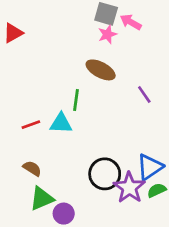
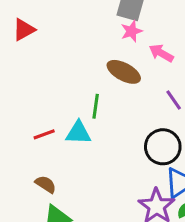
pink arrow: (131, 22) -> (161, 53), moved
black circle: (105, 174) -> (163, 147), moved

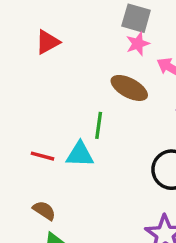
red triangle: (24, 30) -> (48, 42), moved
red line: (44, 134) -> (42, 156), turned 35

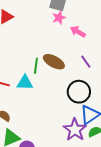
brown ellipse: (129, 88) -> (54, 62), moved

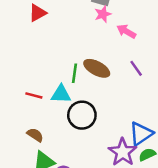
black circle: (79, 92) -> (82, 115), moved

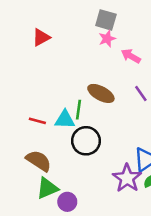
green line: (75, 73) -> (78, 110), moved
brown semicircle: (35, 135) -> (39, 161), size x1.5

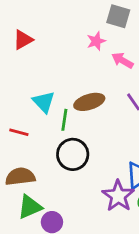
gray square: (106, 20) -> (118, 16), moved
brown ellipse: (101, 93) -> (89, 102), turned -45
cyan triangle: (65, 120) -> (44, 102), moved, turned 45
brown semicircle: (39, 161) -> (20, 177), turned -40

